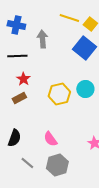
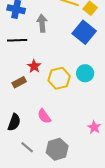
red star: (23, 79) -> (34, 66), moved
pink semicircle: (50, 139) -> (44, 116), moved

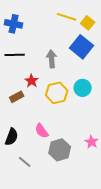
gray arrow: (42, 23) -> (52, 59), moved
gray hexagon: (57, 149) -> (60, 150), moved

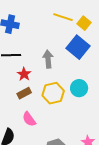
red star: (32, 81) -> (24, 74), moved
brown rectangle: (17, 97) -> (24, 93), moved
pink semicircle: (42, 131) -> (29, 119), moved

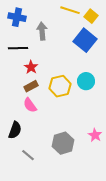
gray arrow: (48, 59) -> (42, 31), moved
pink semicircle: (29, 119) -> (30, 105), moved

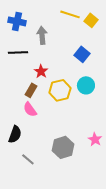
blue square: (85, 40) -> (82, 54), moved, size x0.7
red star: (31, 67) -> (41, 71), moved
brown rectangle: (31, 86) -> (31, 90), turned -32

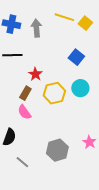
gray arrow: (42, 35) -> (36, 28), moved

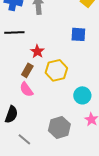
blue square: (76, 57) -> (78, 34), turned -35
cyan circle: (80, 88) -> (82, 95), moved

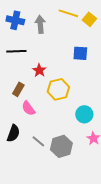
brown rectangle: (27, 70) -> (18, 89), moved
gray line: (24, 139) -> (38, 141), moved

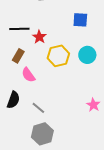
black line: (16, 51) -> (19, 29), moved
cyan circle: (84, 114) -> (87, 55), moved
gray hexagon: (61, 146) -> (42, 134), moved

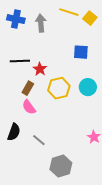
brown rectangle: (18, 56) -> (28, 88), moved
gray hexagon: (42, 134) -> (61, 166), moved

